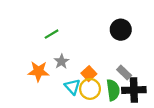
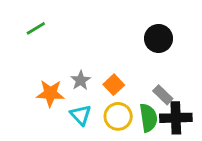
green line: (52, 34) -> (36, 28), moved
orange square: (89, 74) -> (114, 85), moved
cyan triangle: (72, 87) -> (81, 115), moved

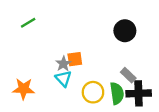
orange square: (114, 85) -> (75, 59), moved, turned 35
orange star: (50, 93) -> (24, 89), moved
cyan triangle: (81, 115) -> (63, 79), moved

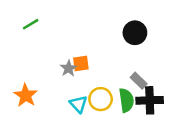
cyan triangle: (63, 79) -> (78, 104), moved
orange star: (24, 89) -> (26, 95), turned 30

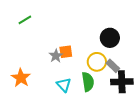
black circle: (135, 33) -> (110, 38), moved
yellow circle: (101, 99) -> (97, 62), moved
green semicircle: (126, 100) -> (88, 82), moved

